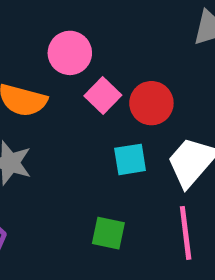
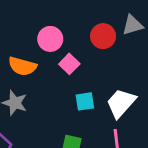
red circle: (151, 103) -> (103, 36), moved

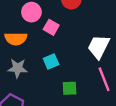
cyan square: (85, 101) -> (51, 62), moved

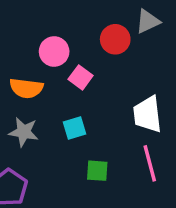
white trapezoid: (99, 47) -> (147, 114), turned -40

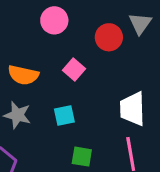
gray triangle: (148, 21) -> (140, 23), turned -35
pink circle: (54, 52) -> (54, 20), moved

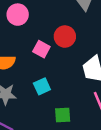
red circle: (109, 37) -> (65, 37), moved

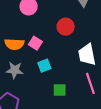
pink square: (41, 49) -> (35, 43), moved

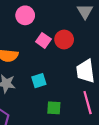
pink square: (35, 43) -> (43, 40), moved

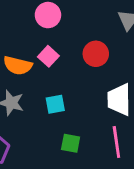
pink square: (43, 40) -> (48, 56), moved

